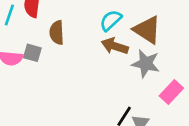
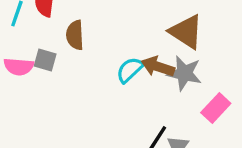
cyan semicircle: (111, 20) -> (130, 70), moved
brown arrow: (115, 46) -> (158, 67), moved

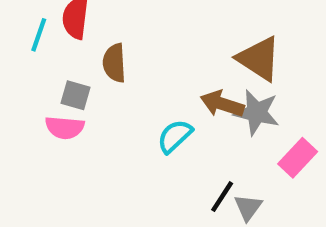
pink semicircle: (19, 67) -> (65, 128), moved
cyan semicircle: (130, 70) -> (175, 136), moved

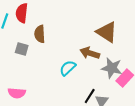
gray star: (257, 112) -> (112, 68), moved
pink semicircle: (65, 128) -> (17, 93), moved

